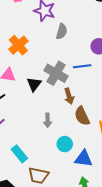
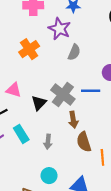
orange cross: (18, 45) -> (29, 49), moved
cyan circle: (65, 144) -> (49, 176), moved
cyan rectangle: (19, 154) -> (21, 134), moved

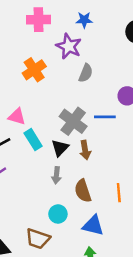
black triangle: (39, 103) -> (60, 148), moved
cyan rectangle: (21, 134) -> (33, 140), moved
brown semicircle: (84, 142) -> (83, 191), moved

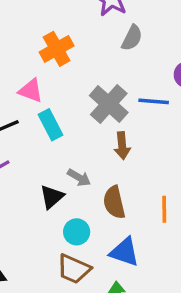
orange cross: (34, 70) -> (57, 49), moved
black triangle: (60, 148) -> (52, 197), moved
gray arrow: (56, 175) -> (79, 178), turned -70
brown trapezoid: (38, 239) -> (74, 269), moved

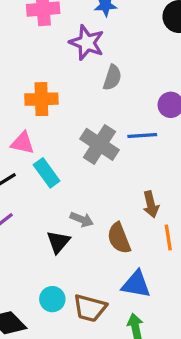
orange cross: (57, 49) -> (41, 99), turned 36
brown arrow: (122, 146) -> (151, 204), moved
cyan circle: (77, 232) -> (52, 299), moved

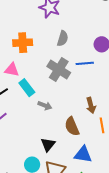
gray semicircle: (112, 78) -> (63, 38), moved
gray arrow: (82, 219) -> (45, 106), moved
black triangle: (58, 242) -> (48, 145), moved

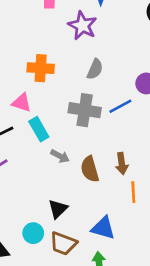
blue line: (85, 63) -> (120, 106), turned -30
gray cross: (59, 70) -> (85, 110), turned -30
brown semicircle: (72, 126) -> (90, 169), moved

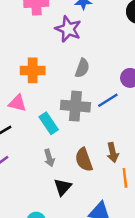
cyan rectangle: (39, 129) -> (49, 123), moved
gray arrow: (60, 156) -> (49, 158), moved, turned 49
black triangle: (58, 209) -> (63, 187), moved

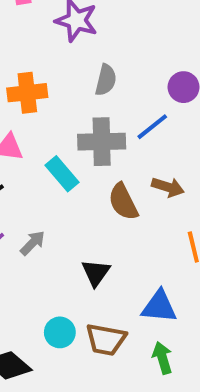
brown arrow: (113, 152) -> (168, 187), moved, turned -54
gray arrow: (49, 158) -> (33, 243), moved, turned -112
brown semicircle: (84, 160) -> (123, 202), moved

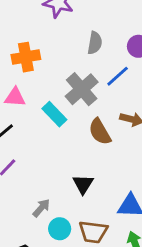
gray semicircle: (106, 80) -> (95, 43), moved
gray cross: (102, 142) -> (82, 89), turned -36
gray arrow: (33, 243) -> (41, 208), moved

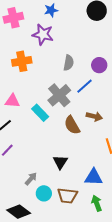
orange cross: (26, 57) -> (22, 61), moved

